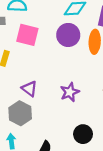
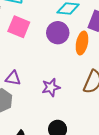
purple triangle: (29, 89) -> (13, 78), turned -35

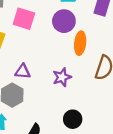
orange ellipse: (82, 43) -> (80, 43), moved

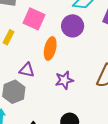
orange ellipse: (80, 43) -> (50, 49), moved

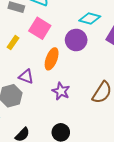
purple star: (64, 80) -> (61, 91), turned 30

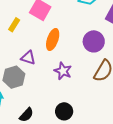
purple circle: (76, 40) -> (94, 41), moved

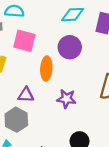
purple circle: (94, 41) -> (70, 47), moved

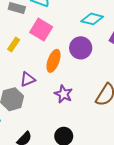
purple triangle: (26, 95) -> (28, 79), turned -42

